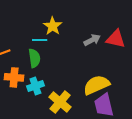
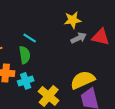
yellow star: (53, 26) -> (73, 20), moved, turned 30
cyan line: (40, 40) -> (30, 38), turned 32

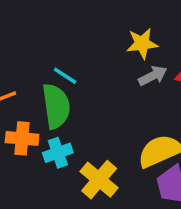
green semicircle: (25, 55) -> (56, 106), size x1.4

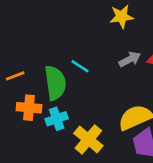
yellow star: (142, 43) -> (122, 17), moved
cyan line: (65, 76) -> (80, 66), moved

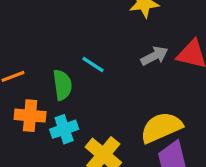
green semicircle: (55, 83) -> (62, 85), size x0.7

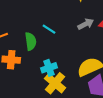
cyan cross: (64, 129) -> (49, 68), moved

